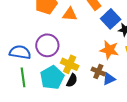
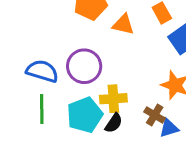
yellow cross: (70, 64) -> (113, 99), turned -36

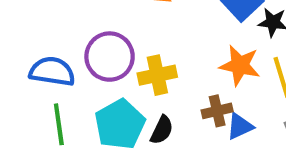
yellow cross: (113, 99) -> (157, 75), moved
brown cross: (155, 115) -> (217, 111), turned -36

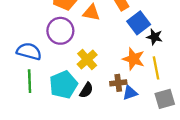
purple circle: (110, 57) -> (60, 31), moved
yellow cross: (157, 75) -> (87, 59), turned -36

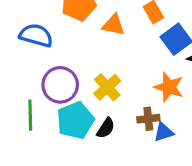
purple circle: (60, 31) -> (60, 85), moved
blue semicircle: (29, 51) -> (36, 35), moved

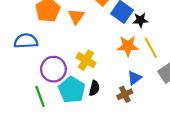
orange triangle: (113, 25) -> (76, 16), turned -48
brown cross: (148, 119) -> (125, 94), moved

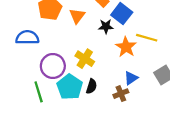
black star: (140, 20) -> (106, 26), moved
orange star: (128, 46) -> (126, 47), turned 30
yellow line: (151, 48) -> (147, 38), moved, turned -48

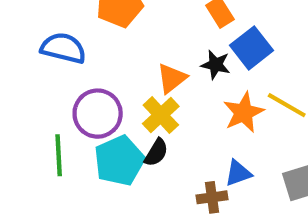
orange triangle: (77, 16) -> (172, 78), moved
black semicircle: (92, 86) -> (156, 152), moved

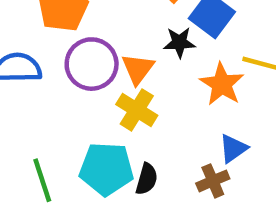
purple circle: (98, 114) -> (92, 64), moved
black semicircle: (156, 152) -> (147, 179), moved
cyan pentagon: (119, 161) -> (106, 169), turned -30

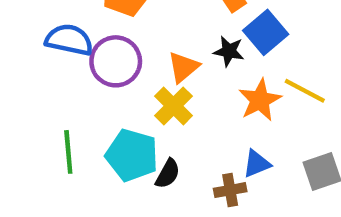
purple circle: (92, 64) -> (116, 61), moved

